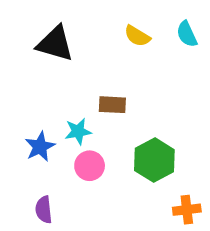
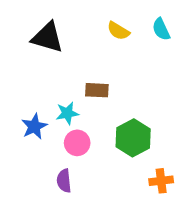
purple semicircle: (44, 210) -> (64, 181), moved

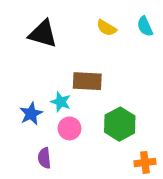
brown rectangle: (97, 90) -> (87, 81), size x1.4
cyan star: (67, 113) -> (61, 102), turned 30
purple semicircle: (64, 181) -> (44, 158), moved

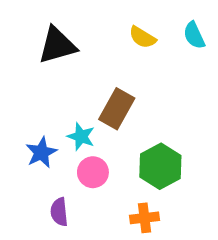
black triangle: (43, 34) -> (57, 45), turned -32
brown rectangle: (87, 81) -> (117, 109), turned -64
orange cross: (145, 162) -> (144, 218), moved

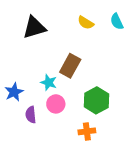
blue star: (41, 152) -> (14, 92), moved
purple semicircle: (59, 212) -> (31, 115), moved

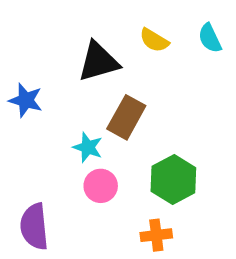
black triangle: (34, 27) -> (98, 62), moved
blue star: (14, 92) -> (26, 100), moved, turned -30
purple semicircle: (31, 115) -> (34, 227), moved, size x1.5

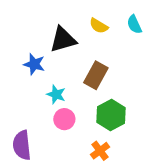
blue star: (26, 100) -> (34, 64), moved
brown rectangle: (126, 117) -> (96, 75), moved
orange cross: (156, 235) -> (100, 151), turned -30

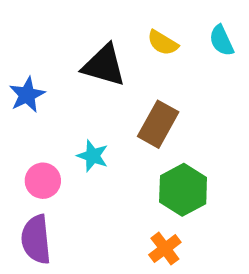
black triangle: (63, 40) -> (104, 65), turned 32
blue star: (34, 64) -> (27, 95), moved, turned 30
pink circle: (64, 119) -> (43, 181), moved

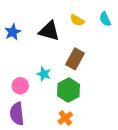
blue star: (27, 95) -> (13, 32), moved
green hexagon: (183, 190) -> (69, 90), moved
orange cross: (165, 249) -> (65, 118), moved

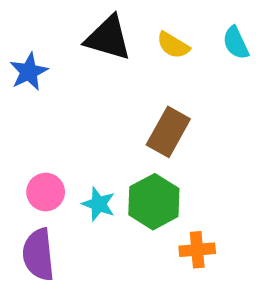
black triangle: (49, 31) -> (108, 38), moved
cyan star: (44, 74) -> (99, 204), moved
orange cross: (65, 118) -> (197, 250), moved, turned 32

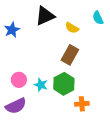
black triangle: (108, 38) -> (45, 16), turned -40
yellow semicircle: (173, 45) -> (72, 28), moved
purple semicircle: (38, 255) -> (16, 106), turned -110

